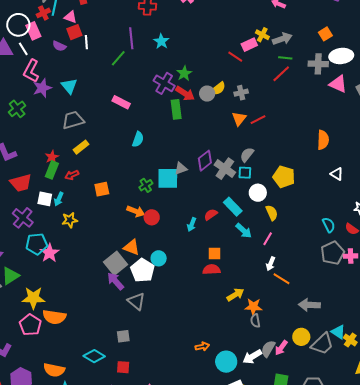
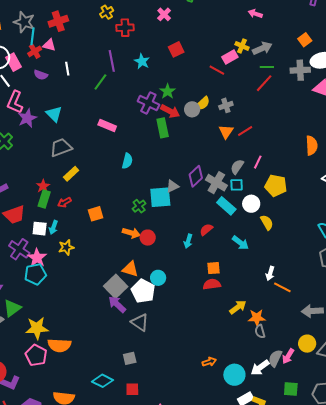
red cross: (43, 13) -> (35, 51), moved
red square: (74, 32) -> (176, 49), moved
cyan rectangle: (233, 207) -> (226, 206), moved
pink line: (268, 239) -> (258, 162), moved
pink star: (50, 253) -> (37, 258), moved

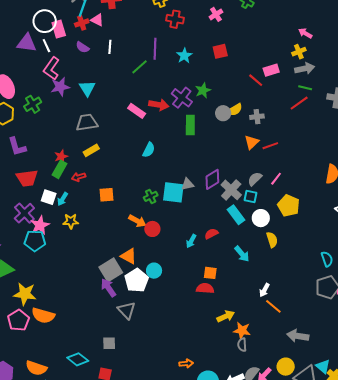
yellow cross: (242, 46) -> (299, 52), moved, turned 32
red arrow: (170, 111) -> (159, 105), moved, turned -30

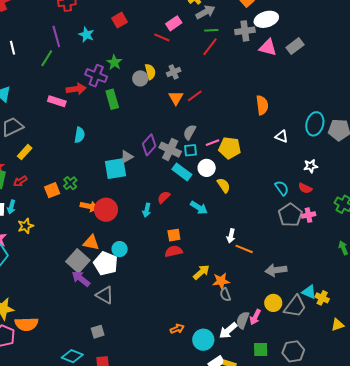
yellow semicircle: (235, 110) -> (150, 72), turned -56
pink line: (276, 179) -> (213, 143), moved, turned 48
green cross: (151, 196) -> (70, 183), moved
red circle: (152, 229) -> (106, 210), size x1.5

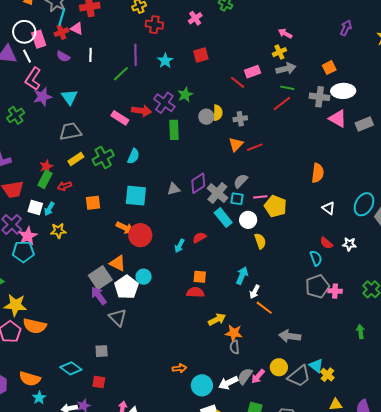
cyan square: (115, 169) -> (136, 196), moved
green cross: (70, 183) -> (103, 157), moved, size x1.5
red semicircle: (305, 188) -> (326, 243), moved
cyan arrow: (199, 208) -> (242, 276), moved, turned -114

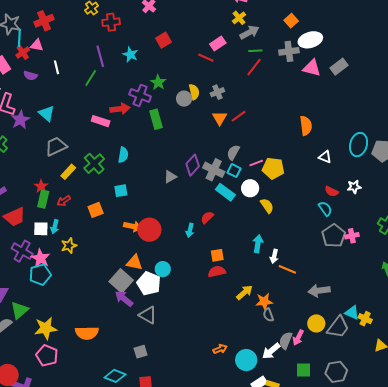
cyan square: (136, 196) -> (121, 191), moved, size x0.6
cyan square: (237, 199) -> (234, 171), turned 32
orange semicircle: (35, 326) -> (87, 333), moved

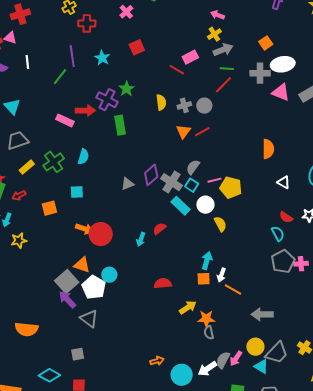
gray circle: (184, 99) -> (204, 106), moved
orange square: (217, 255) -> (204, 279), moved
cyan triangle: (352, 313) -> (261, 366), moved

